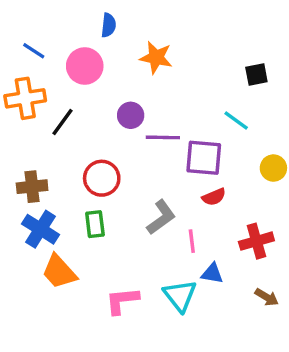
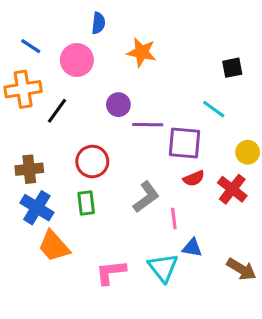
red cross: (256, 241) -> (232, 189), moved, turned -36
brown arrow: (267, 297) -> (241, 269), size x1.4

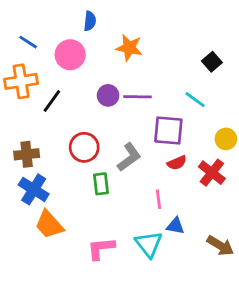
black square: (232, 68) -> (212, 62), turned -30
purple line: (148, 125) -> (138, 97), moved
gray L-shape: (146, 197) -> (129, 157), moved
green rectangle: (86, 203) -> (101, 184), moved

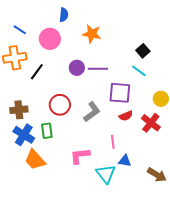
black square: (212, 62) -> (143, 51), moved
green rectangle: (101, 184) -> (47, 131), moved
pink L-shape: (101, 248) -> (80, 156), moved

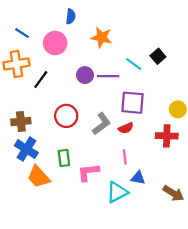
cyan line: (139, 71) -> (134, 64), moved
red semicircle: (126, 116) -> (126, 128), moved
red cross: (151, 123) -> (167, 136), turned -36
green rectangle: (47, 131) -> (64, 158), moved
cyan triangle: (106, 174) -> (117, 192), turned 40

